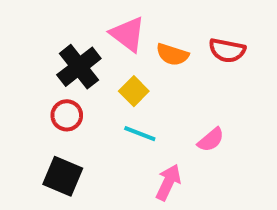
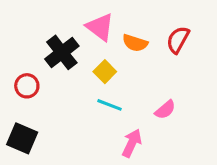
red semicircle: (227, 50) -> (178, 40), turned 108
red circle: (67, 115) -> (27, 86), moved
black square: (63, 176) -> (22, 138), moved

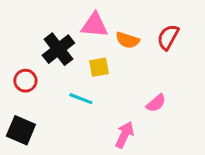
pink triangle: (100, 27) -> (94, 25), turned -32
yellow square: (105, 72) -> (99, 67), turned 35
cyan line: (110, 105) -> (81, 99), moved

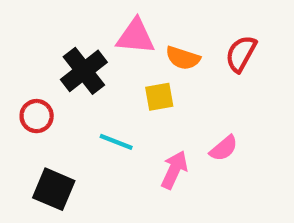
yellow square: (99, 67) -> (159, 97), moved
black square: (21, 130) -> (54, 189), moved
pink arrow: (125, 135) -> (174, 170), moved

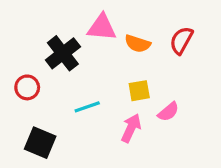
yellow square: (159, 97) -> (139, 91), moved
cyan line: (116, 142) -> (87, 107), turned -40

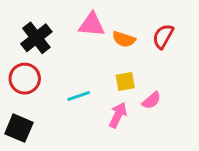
black cross: (63, 53) -> (36, 38), moved
red circle: (27, 87) -> (25, 79), size x1.4
black square: (40, 143) -> (19, 128), moved

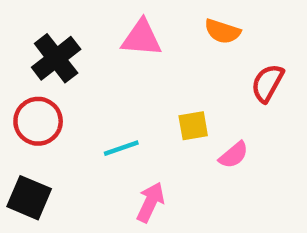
red semicircle: (163, 36) -> (267, 83), moved
orange semicircle: (124, 39) -> (222, 31), moved
pink arrow: (118, 115) -> (150, 202), moved

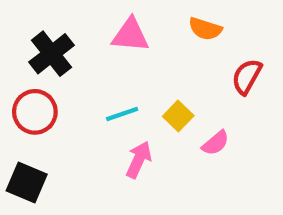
yellow square: (193, 126) -> (178, 116), turned -36
cyan line: (121, 148) -> (122, 114), moved
pink arrow: (150, 202) -> (139, 160), moved

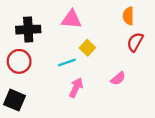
orange semicircle: (205, 29) -> (128, 16), moved, turned 72
black cross: (52, 54) -> (28, 30), turned 35
yellow square: (178, 116) -> (87, 48), moved

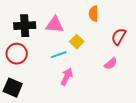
orange semicircle: (128, 16) -> (94, 14), moved
pink triangle: (71, 19) -> (55, 25), moved
pink semicircle: (118, 78) -> (111, 64), moved

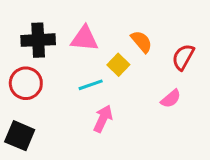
orange semicircle: (94, 14) -> (141, 42), moved, turned 140

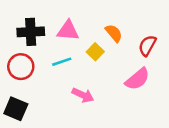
cyan line: (91, 85) -> (62, 62), moved
pink semicircle: (171, 99) -> (137, 79), size x1.5
pink arrow: (103, 119) -> (83, 95), turned 90

